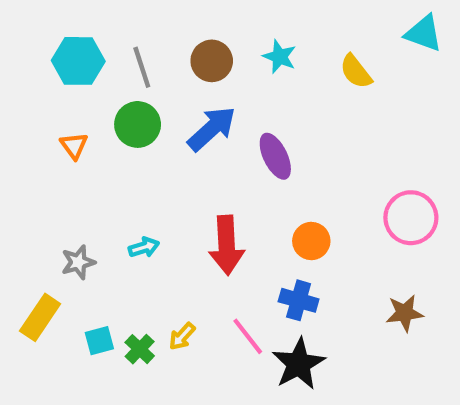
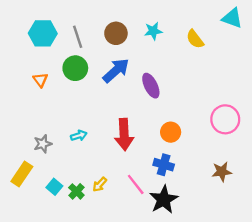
cyan star: (280, 57) -> (153, 31), turned -30
cyan square: (99, 341) -> (54, 187), turned -35

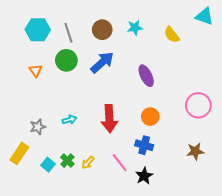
purple ellipse: (151, 86) -> (146, 76), moved
green cross: (76, 191) -> (67, 161), moved
black star: (164, 200) -> (144, 176), size x0.7

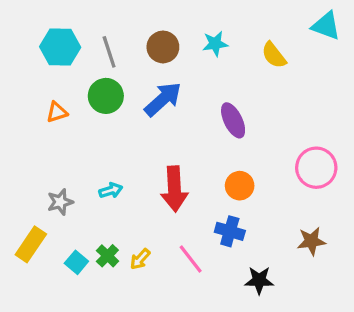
orange triangle: (36, 71) -> (57, 112), turned 48
black star: (144, 176) -> (259, 280), moved, turned 30

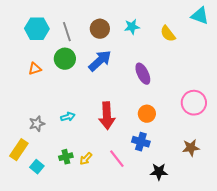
green cross: (107, 256) -> (66, 157), turned 32
cyan square: (76, 262) -> (37, 167), moved

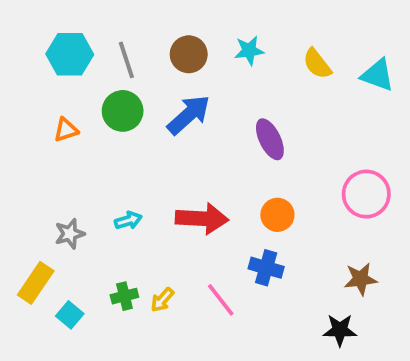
cyan triangle: (200, 16) -> (378, 75), moved
red arrow: (107, 116) -> (202, 219), turned -84
black star: (159, 172) -> (340, 330), moved

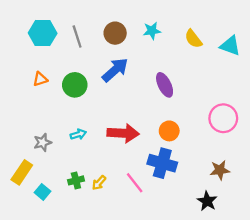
green circle: (123, 111) -> (75, 85), moved
blue cross: (266, 268) -> (162, 163), size x1.4
black star: (340, 330) -> (207, 201), turned 30

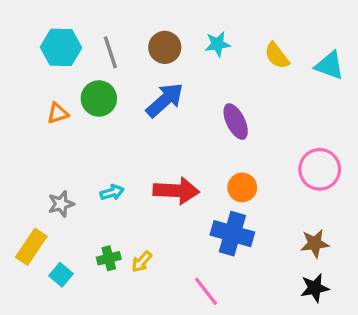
green circle: (75, 85) -> (99, 98), moved
pink line: (135, 183) -> (206, 291), moved
black star: (207, 201) -> (315, 288), moved, turned 30

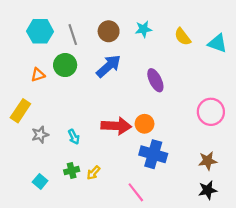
orange circle: (242, 187) -> (145, 124), moved
cyan arrow: (112, 192) -> (74, 137), moved, turned 80
yellow rectangle: (31, 247) -> (20, 111), moved

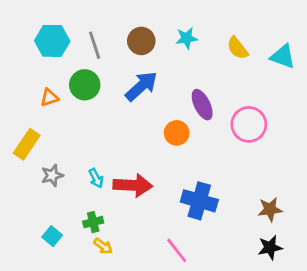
pink circle: (211, 112) -> (249, 124), moved
orange circle: (145, 124) -> (177, 133), moved
red arrow: (116, 126) -> (133, 185), moved
yellow arrow: (93, 173) -> (103, 246), moved, turned -96

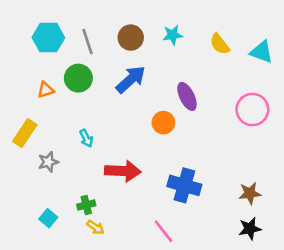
pink circle: (249, 124) -> (252, 110), moved
cyan arrow: (96, 178) -> (86, 138), moved

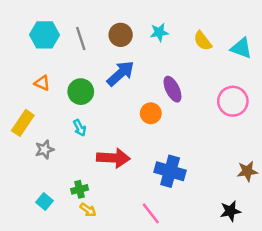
green circle: (78, 78) -> (81, 92), moved
orange triangle: (46, 90) -> (42, 83), turned 42
brown star: (250, 193) -> (247, 171), moved

